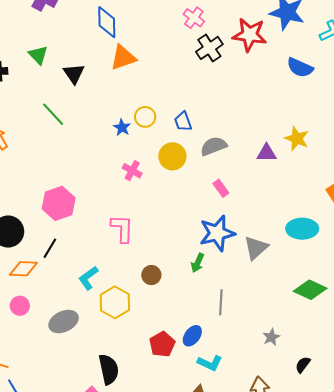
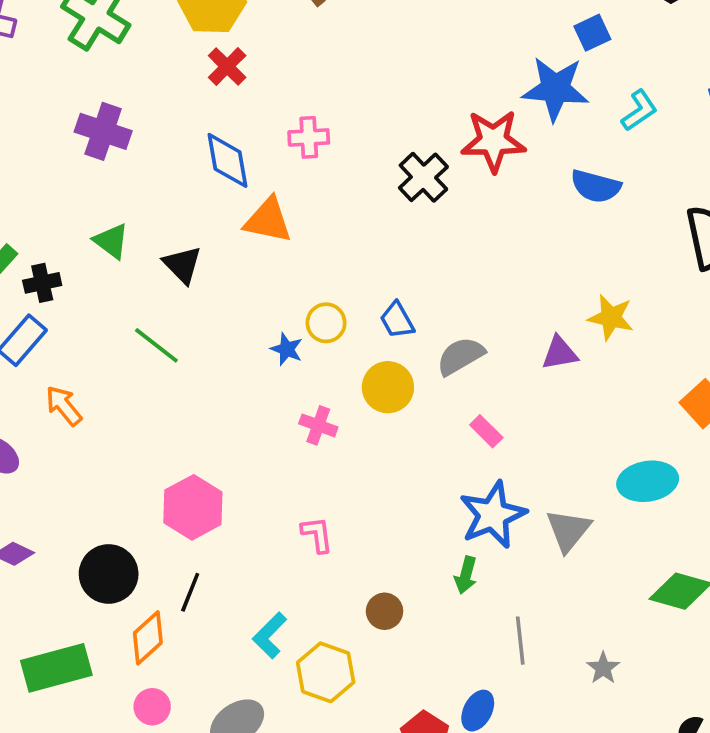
pink cross: (194, 18) -> (309, 137), moved, turned -30
orange triangle: (123, 57) -> (268, 220), turned 40
pink L-shape: (122, 229) -> (317, 535), size x0.7
orange diamond: (23, 269) -> (148, 638), turned -36
gray star: (271, 337) -> (603, 668), moved

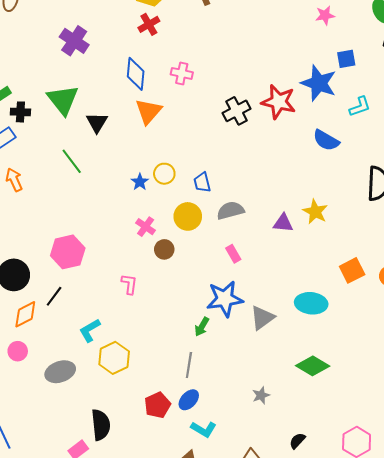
orange triangle: (268, 220) -> (148, 111), turned 44
green triangle: (111, 241) -> (63, 100), size x1.6
brown circle: (385, 611) -> (164, 249), moved
gray line: (520, 641) -> (189, 365), moved

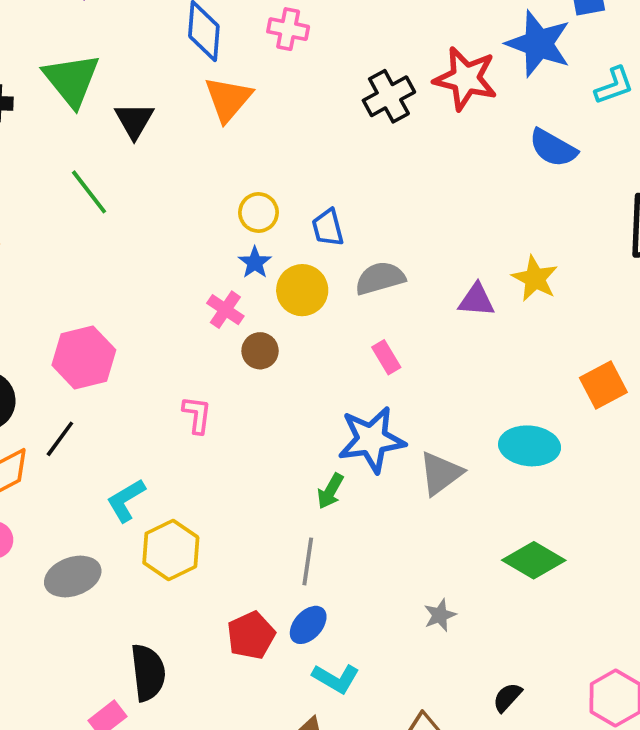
blue star: (140, 182) -> (255, 262), moved

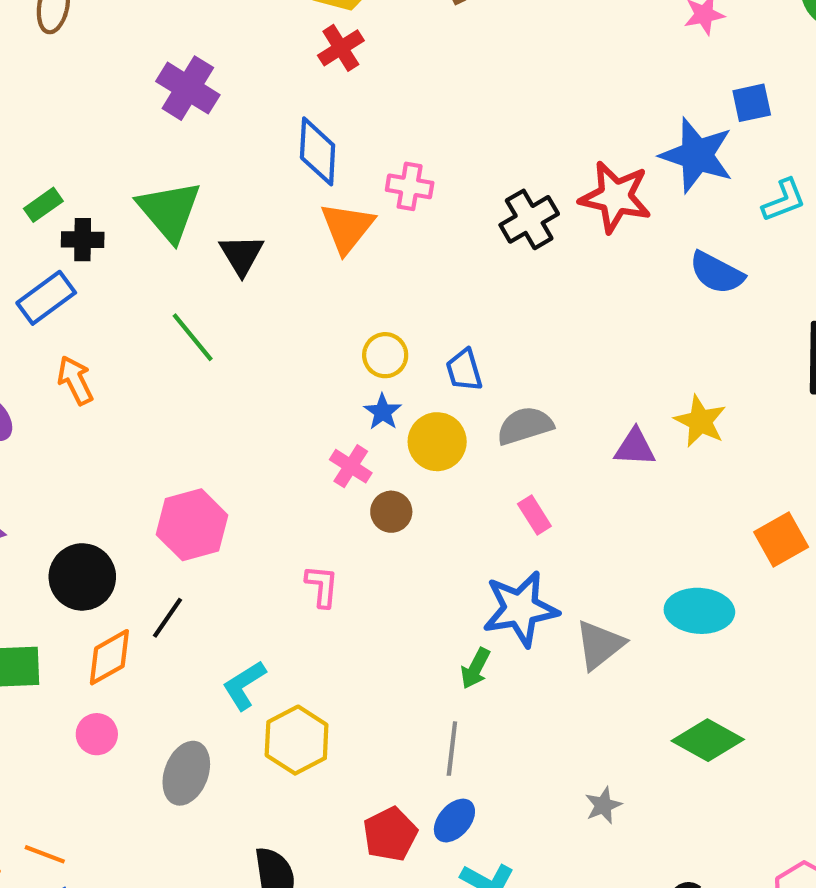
pink cross: (288, 29) -> (410, 186), moved
gray ellipse: (73, 577) -> (186, 773), turned -48

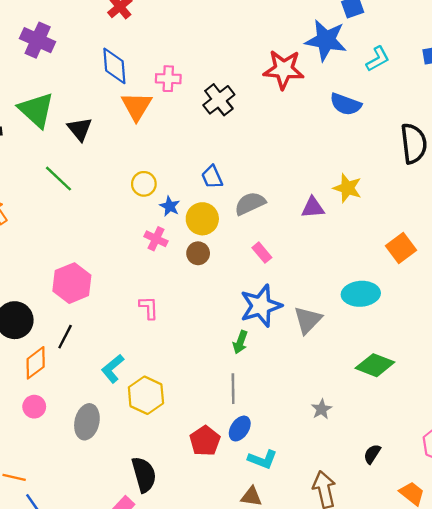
black cross: (529, 219) -> (219, 100), moved
yellow circle: (385, 355) -> (144, 184), moved
brown circle: (391, 512) -> (198, 253), moved

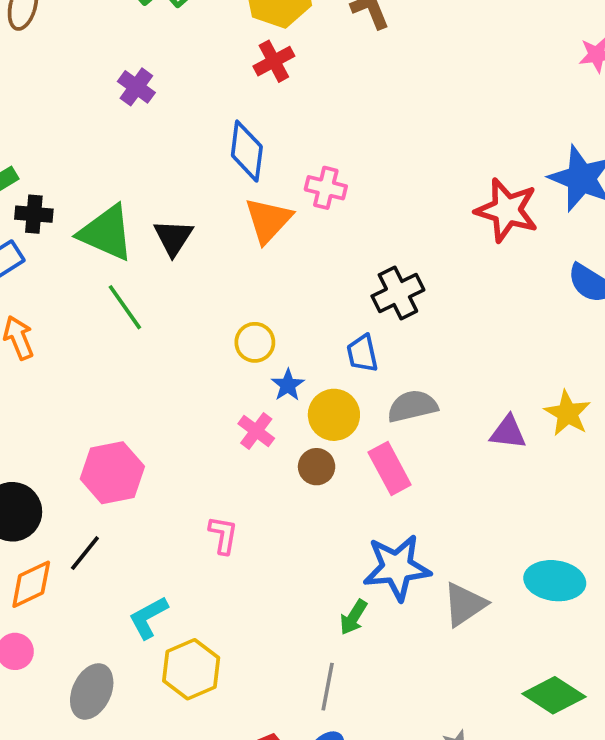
purple cross: (38, 40) -> (136, 87), size x0.7
black cross: (219, 100) -> (398, 293), moved
green triangle: (36, 110) -> (106, 233), moved, turned -30
pink rectangle: (262, 253) -> (390, 469), moved, size x1.5

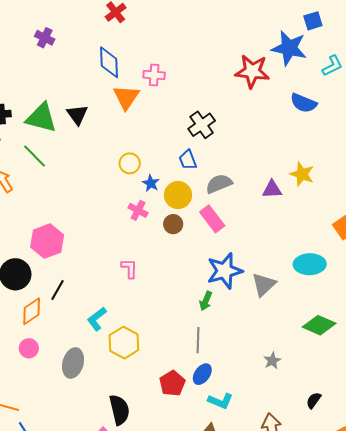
green line: (125, 307) -> (35, 156), moved
pink hexagon: (112, 473) -> (47, 241), moved

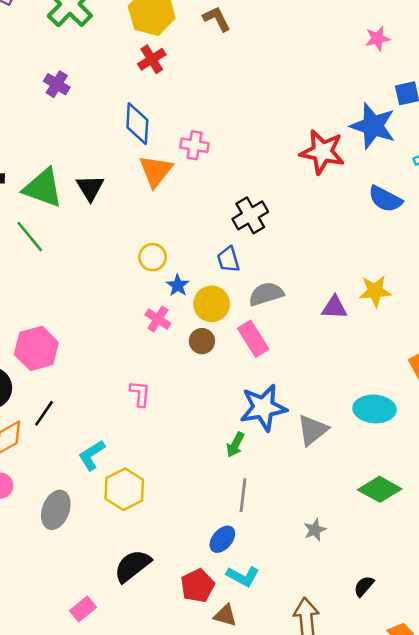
yellow star: (302, 174) -> (375, 291), turned -30
gray line: (198, 340) -> (243, 495), moved
red pentagon: (172, 383) -> (198, 586), moved
black semicircle: (119, 410) -> (132, 566), moved, turned -120

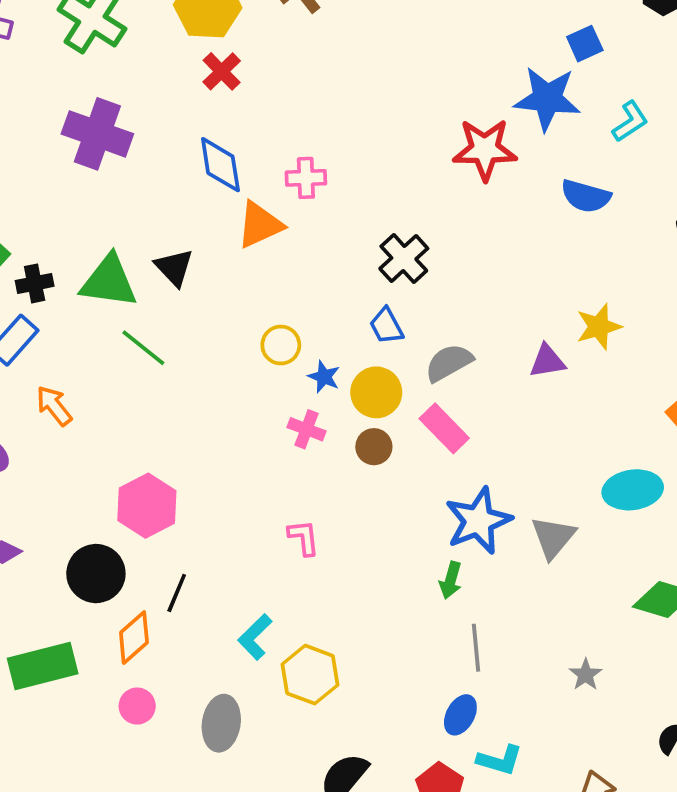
purple cross: (57, 84) -> (97, 134), size x1.8
orange triangle: (156, 171) -> (260, 225), turned 39
green line: (30, 237) -> (143, 348), moved

